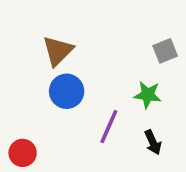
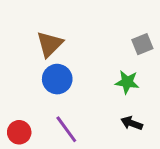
purple line: (109, 126) -> (66, 129), moved, turned -60
black arrow: (153, 142) -> (132, 123), turned 135

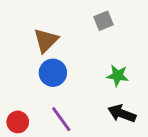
gray square: (142, 44) -> (104, 21), moved
black arrow: (132, 123) -> (122, 114), size x1.4

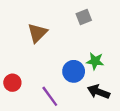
blue circle: (53, 73) -> (74, 71), moved
red circle: (18, 122) -> (12, 83), moved

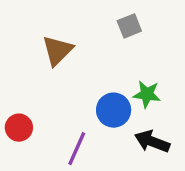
purple line: (50, 96) -> (77, 149), turned 60

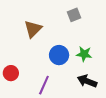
blue circle: (114, 110) -> (59, 55), moved

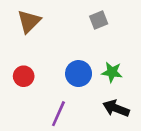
brown triangle: (33, 29) -> (29, 21), moved
red circle: (11, 73) -> (24, 76), moved

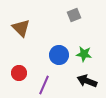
brown triangle: (29, 21) -> (21, 28), moved, turned -30
red circle: (24, 76) -> (19, 73), moved

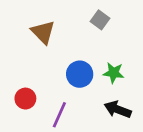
gray square: (74, 15) -> (100, 20), turned -32
brown triangle: (21, 28) -> (43, 32), moved

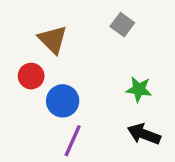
blue circle: (80, 74) -> (63, 101), moved
red circle: (25, 99) -> (31, 76), moved

